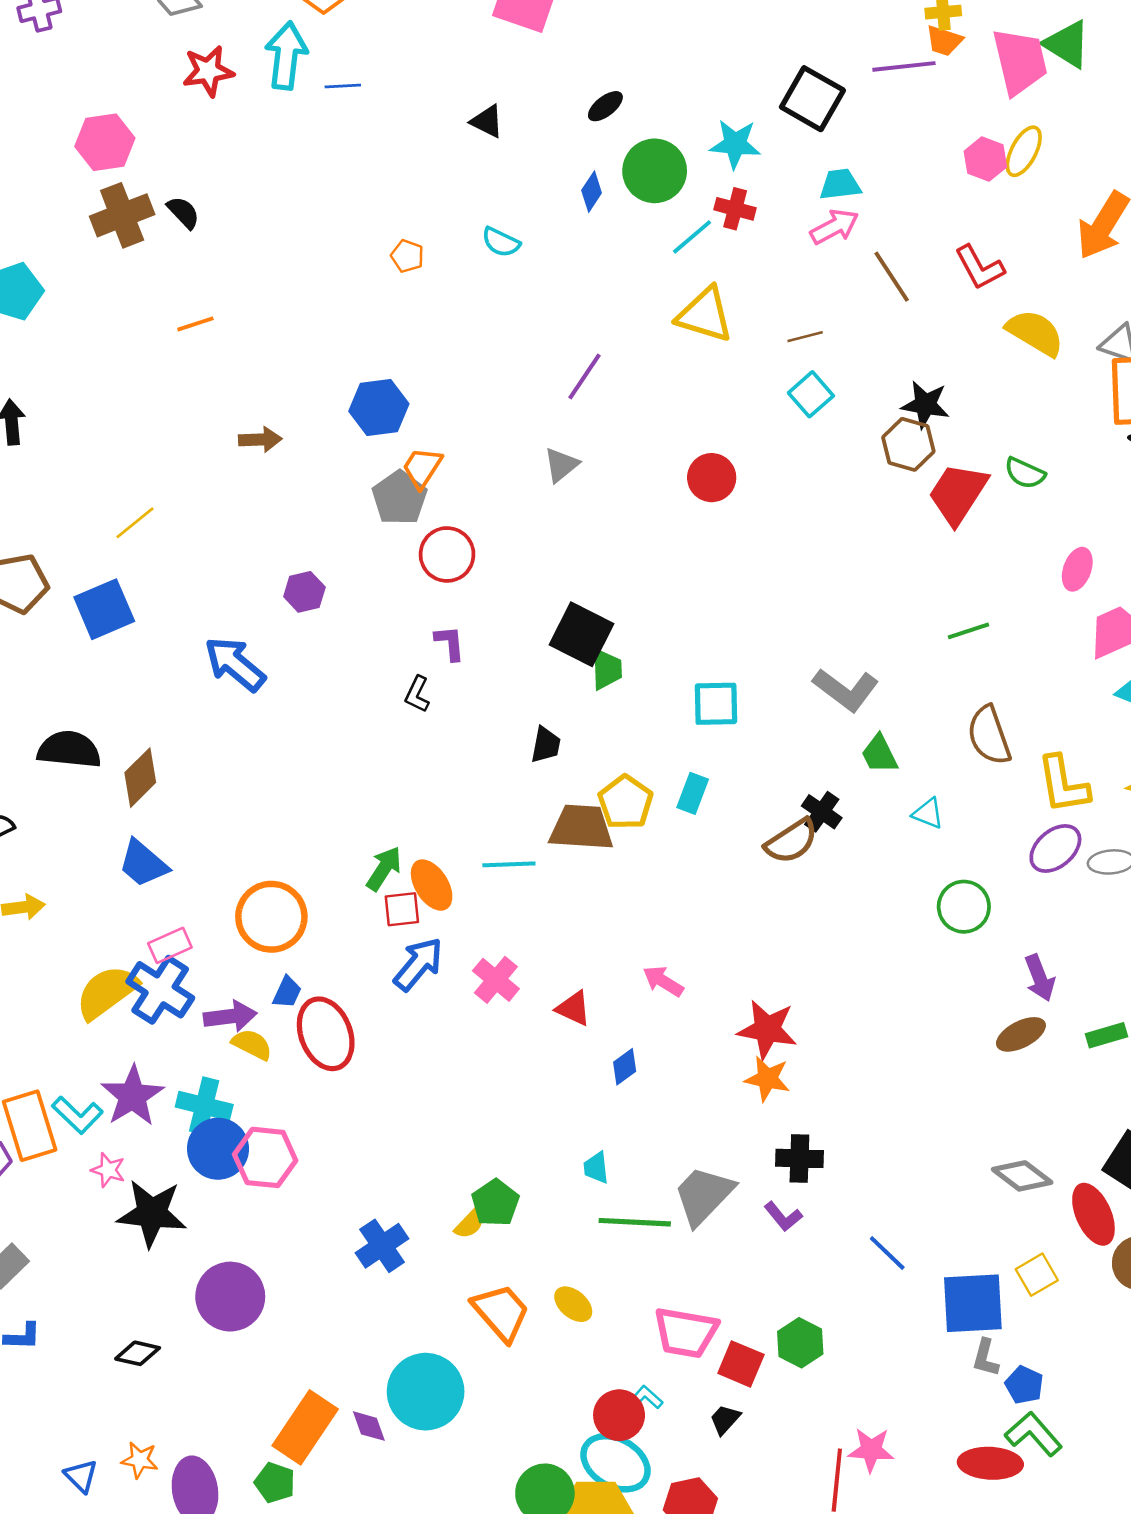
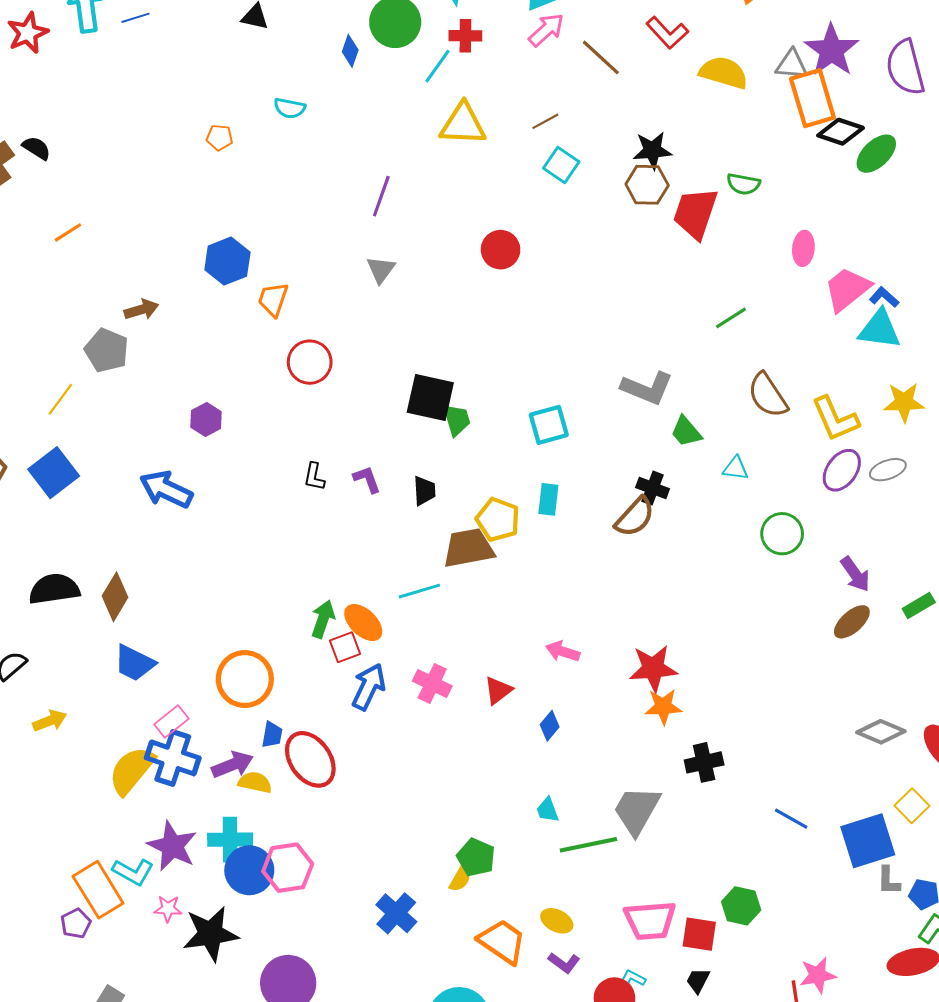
gray pentagon: (400, 498) -> (107, 350), moved
purple L-shape: (450, 643) -> (367, 479), moved
red triangle: (573, 1008) -> (498, 690), turned -48
purple L-shape: (783, 1217) -> (564, 963), moved

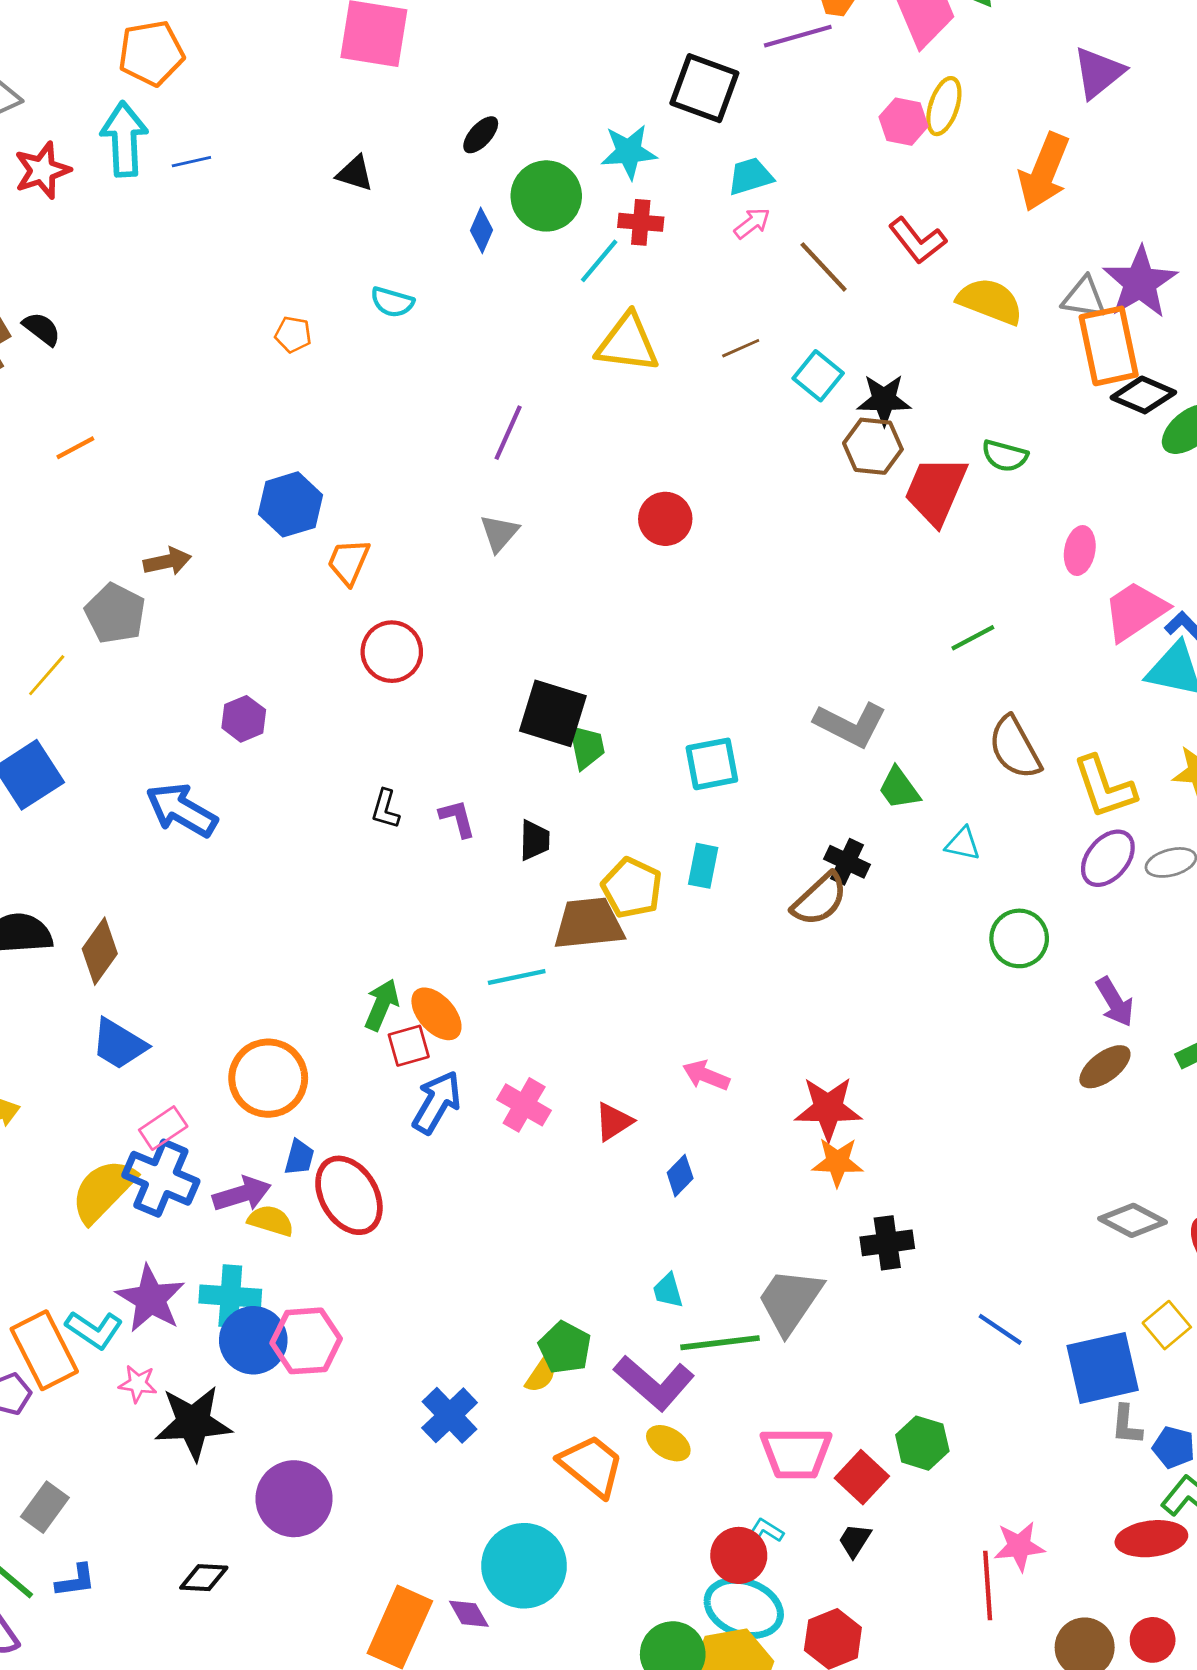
pink arrow: (546, 30) -> (752, 223), size x0.7
cyan square: (561, 165) -> (818, 376), moved
red square: (699, 934) -> (862, 1477), turned 30
purple L-shape: (564, 963) -> (654, 1383), moved, size x1.8

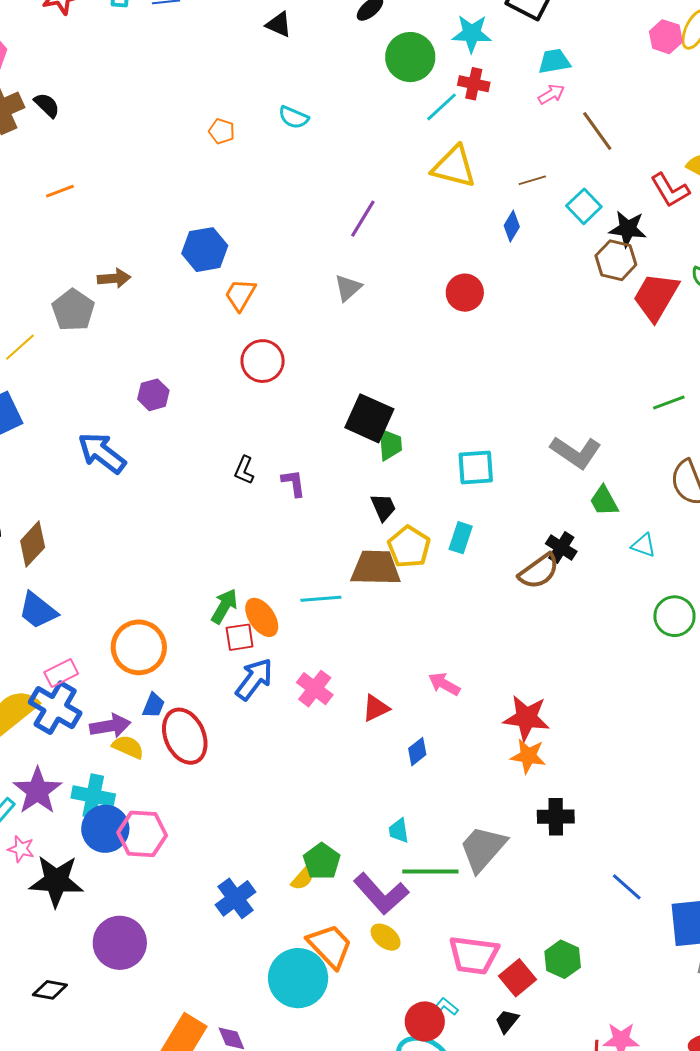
blue diamond: (481, 230) -> (512, 226), moved
red L-shape: (917, 241) -> (670, 190), moved
black trapezoid: (534, 840) -> (383, 507), moved, turned -32
cyan circle: (524, 1566) -> (298, 978), moved

